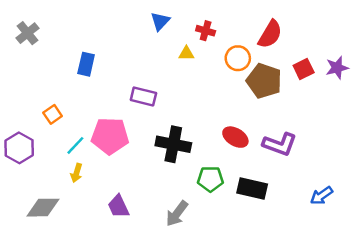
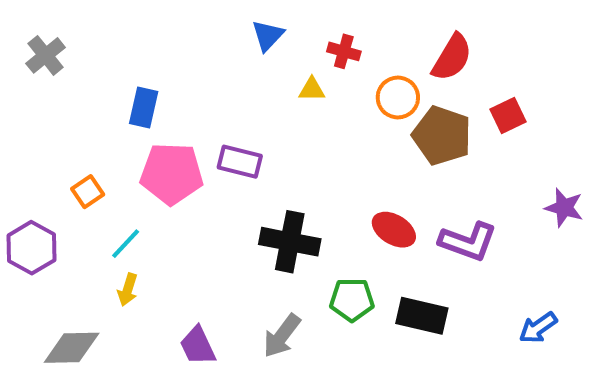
purple star: (337, 68) -> (564, 208), moved, turned 30
pink pentagon: (110, 136) -> (172, 174), moved
gray arrow: (177, 214) -> (282, 336), moved

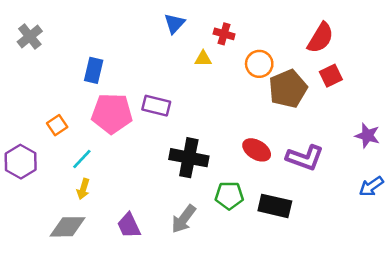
red semicircle: (452, 57) -> (320, 38), moved
brown pentagon: (442, 136) -> (288, 89), turned 30
blue arrow: (538, 328) -> (371, 186), moved
gray diamond: (72, 348) -> (68, 227), moved

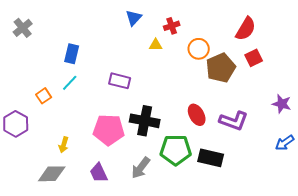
red cross: (224, 34) -> (172, 26), turned -35
pink pentagon: (112, 113) -> (109, 130), moved
red ellipse: (257, 150) -> (197, 115), turned 30
cyan line: (82, 159) -> (70, 83), moved
green pentagon: (229, 196) -> (176, 150), size x1.4

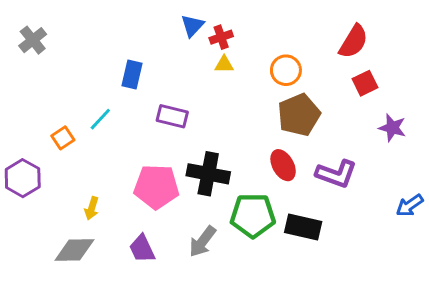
red cross: (172, 26) -> (221, 37), moved
blue rectangle: (72, 54) -> (132, 75), moved
brown pentagon: (221, 68) -> (299, 115), moved
purple star: (282, 104) -> (392, 128), moved

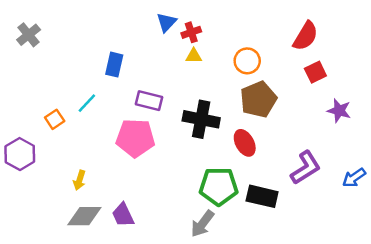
black cross: (208, 174) -> (201, 119), moved
purple L-shape: (336, 174) -> (306, 168), moved, turned -52
pink pentagon: (156, 187) -> (135, 138), moved
gray arrow: (202, 241) -> (202, 224), moved
gray diamond: (74, 250) -> (84, 216), moved

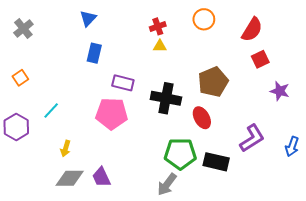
blue triangle: (166, 22) -> (88, 18), moved
orange circle: (247, 61) -> (204, 19), moved
cyan line: (87, 103) -> (51, 111), moved
orange square: (55, 119) -> (20, 78), moved
blue arrow: (354, 178) -> (292, 146), turned -36

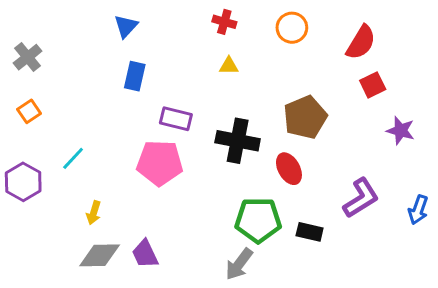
red cross: (158, 26) -> (224, 22), moved, turned 35
gray cross: (23, 29) -> (28, 57), moved
black rectangle: (216, 162) -> (310, 232), size x0.7

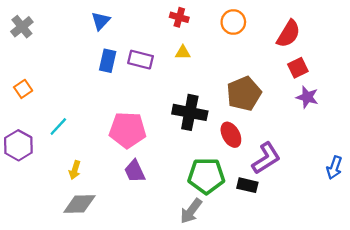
gray cross: (28, 57) -> (22, 27), moved
purple rectangle: (176, 119) -> (141, 60), moved
purple star: (401, 130) -> (307, 97), moved
purple L-shape: (361, 198) -> (266, 158), moved
purple trapezoid: (145, 254) -> (135, 171), moved

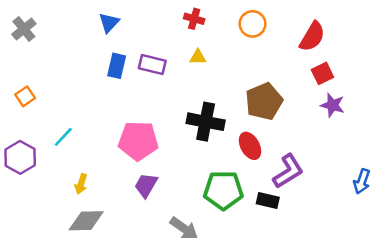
purple trapezoid: (135, 171) -> (146, 185), turned 55
gray arrow: (191, 211) -> (184, 228), moved, turned -92

